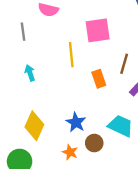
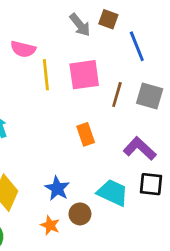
yellow line: (71, 55) -> (46, 75), moved
brown line: (124, 64) -> (117, 95), moved

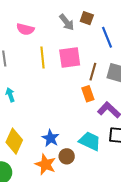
pink semicircle: (23, 49) -> (25, 29), moved
orange rectangle: (86, 134) -> (88, 94), moved
orange star: (50, 225) -> (45, 164), size x1.5

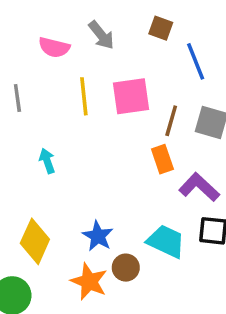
gray arrow: (67, 22) -> (101, 35), moved
cyan arrow: (10, 95) -> (47, 161), moved

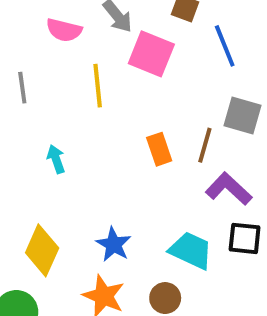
pink square: (131, 96) -> (151, 54), moved, turned 30
brown line: (171, 121) -> (205, 145), moved
orange rectangle: (162, 159) -> (159, 149), moved
brown circle: (126, 268) -> (165, 298), moved

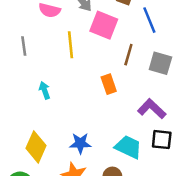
brown line: (205, 145) -> (128, 55), moved
blue star: (114, 244) -> (80, 143), turned -30

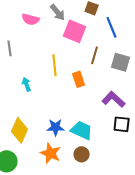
yellow line: (70, 45) -> (55, 65), moved
cyan trapezoid: (128, 147) -> (82, 130), moved

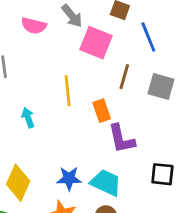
purple L-shape: (114, 99) -> (121, 139), moved, turned -145

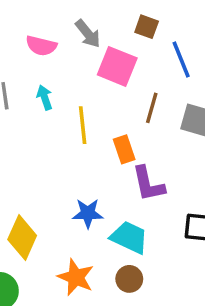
cyan arrow: (28, 118) -> (45, 98), moved
blue star: (69, 178) -> (88, 213), moved

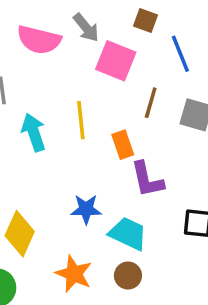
pink semicircle: (41, 46) -> (39, 40), size x1.4
cyan arrow: (45, 98) -> (34, 132), moved, size x1.5

